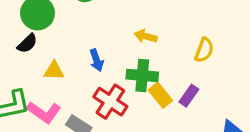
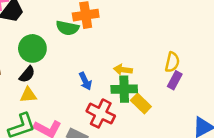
yellow arrow: (146, 36) -> (123, 70), moved
yellow triangle: (54, 71) -> (28, 95), moved
purple rectangle: (189, 96) -> (175, 80), moved

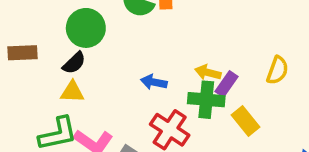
purple rectangle: (175, 80) -> (226, 84), moved
blue arrow: (85, 81) -> (154, 82), turned 120
yellow rectangle: (141, 103) -> (246, 121), moved

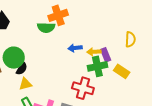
green circle: (86, 28) -> (14, 58), moved
blue arrow: (154, 82) -> (75, 48), moved
purple rectangle: (226, 84) -> (106, 55), turned -40

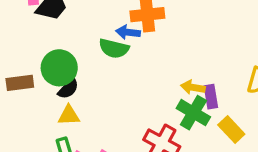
green semicircle: (46, 28) -> (114, 48), moved
blue arrow: (75, 48) -> (128, 32), moved
green cross: (97, 66) -> (193, 113), turned 30

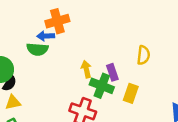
yellow arrow: (193, 87) -> (86, 69), moved, turned 77
yellow rectangle: (231, 129) -> (131, 93), turned 72

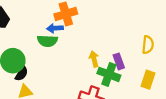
yellow rectangle: (131, 93) -> (148, 80), moved

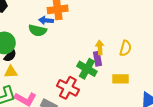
yellow arrow: (94, 59) -> (100, 48), moved
yellow rectangle: (148, 80) -> (121, 79), turned 63

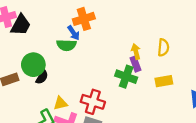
blue arrow: (46, 20) -> (74, 33), turned -120
yellow triangle: (11, 72) -> (60, 103), moved
red cross: (68, 88) -> (93, 102), moved

